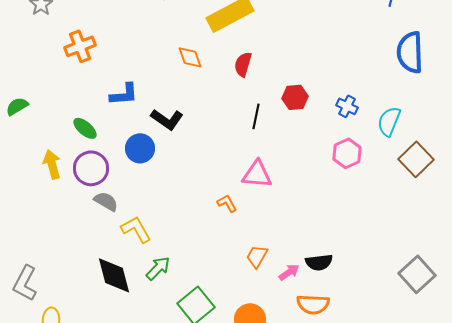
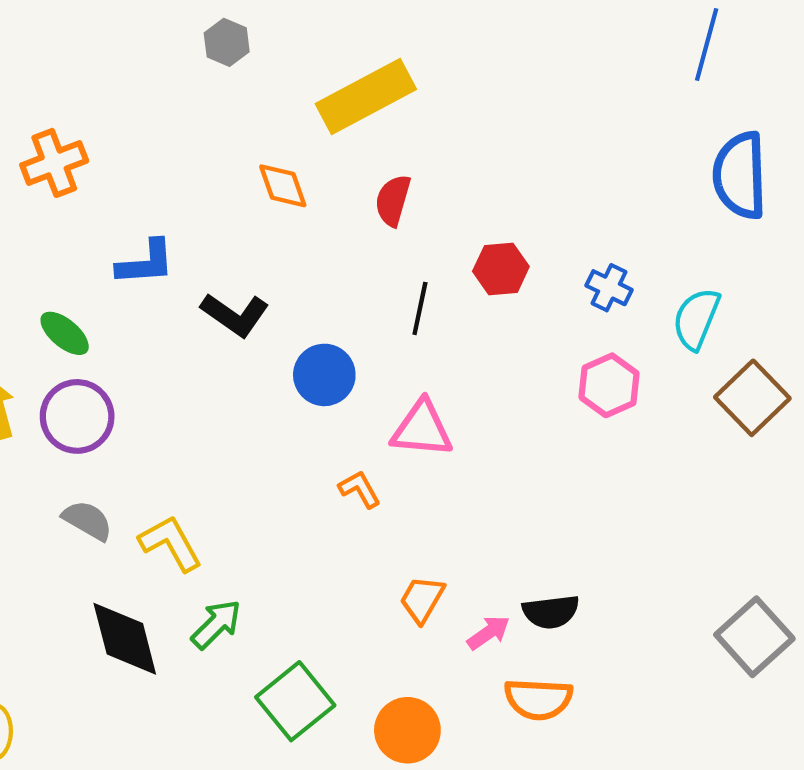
blue circle: (140, 148) -> (324, 375), moved
gray semicircle: (106, 201) -> (87, 520), moved

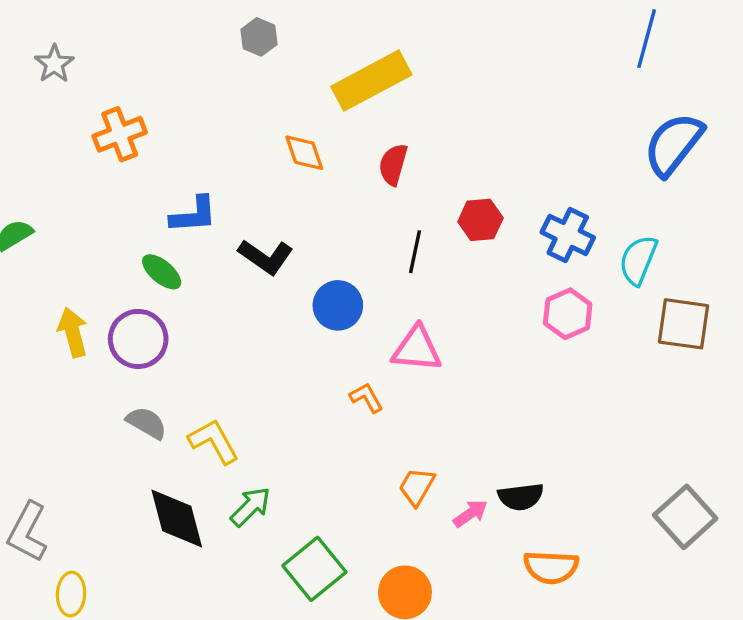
blue semicircle: (740, 175) -> (673, 144), turned 40
blue cross: (609, 288) -> (568, 235), size x1.4
green ellipse: (65, 333) -> (162, 272), moved
brown square: (752, 398) -> (684, 324), turned -38
orange semicircle: (538, 699) -> (551, 567), moved

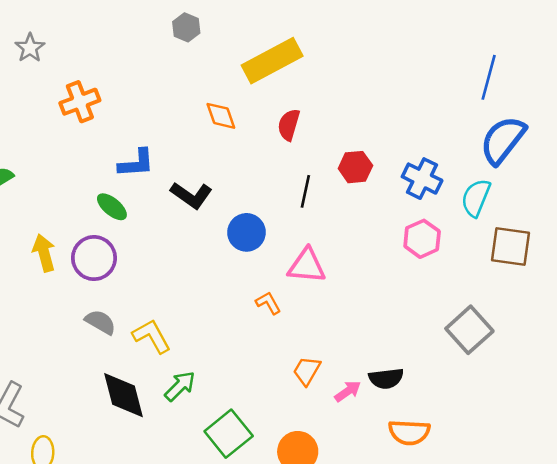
blue line: (647, 39) -> (489, 77), moved
blue semicircle: (673, 144) -> (503, 140), moved
gray square: (685, 517) -> (469, 330), moved

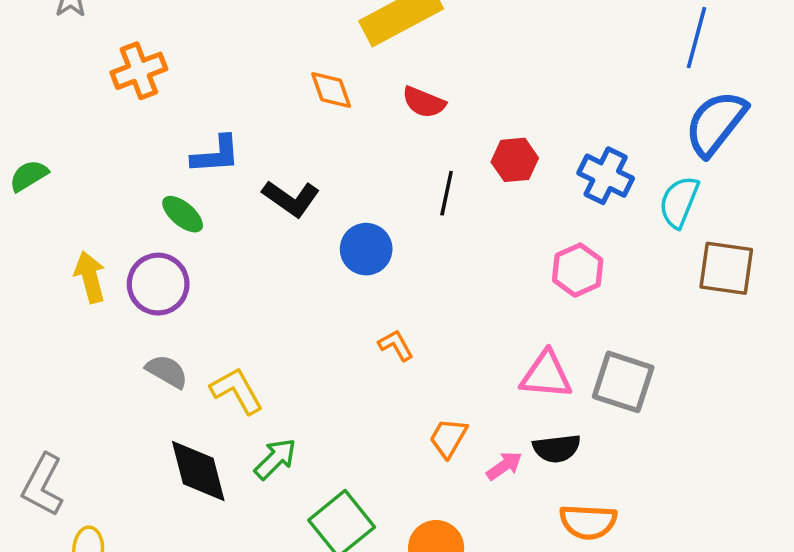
red semicircle: (289, 125) -> (424, 102), turned -84
pink hexagon: (422, 239) -> (578, 270), moved
pink triangle: (307, 266) -> (546, 375), moved
gray square: (469, 330) -> (623, 382), moved, turned -30

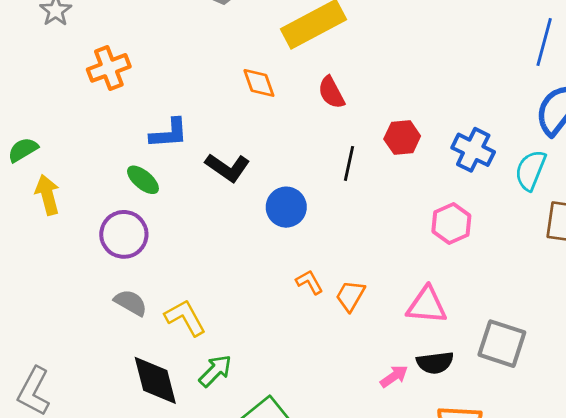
red semicircle: (424, 102) -> (331, 92), turned 40
yellow arrow: (90, 277) -> (47, 195), moved
gray square: (623, 382) -> (502, 344), moved
orange trapezoid: (448, 438) -> (350, 296), moved

